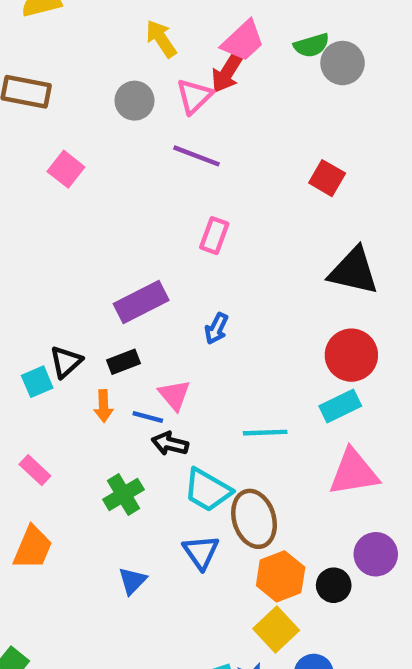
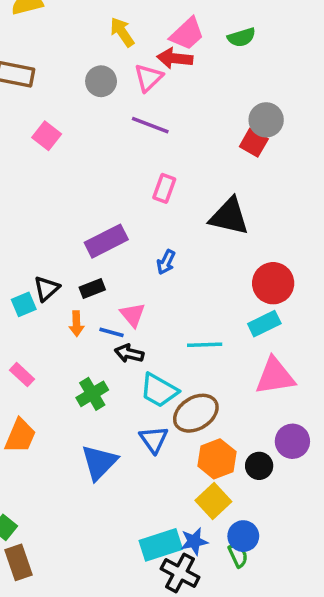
gray circle: (343, 63) -> (266, 120), moved
red arrow: (227, 72) -> (175, 58), turned 64
black triangle: (354, 271) -> (229, 216), moved
brown ellipse: (254, 519) -> (196, 413), turned 75
blue triangle: (132, 581) -> (99, 462), size x1.6

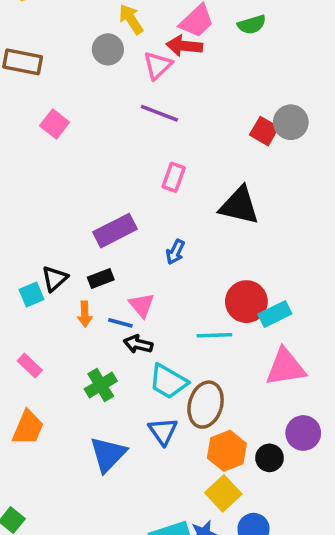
gray circle: (101, 81) -> (108, 49), moved
gray circle: (266, 120) -> (291, 122), moved
red circle: (273, 283) -> (246, 302), moved
brown ellipse: (196, 413) -> (206, 405), turned -42

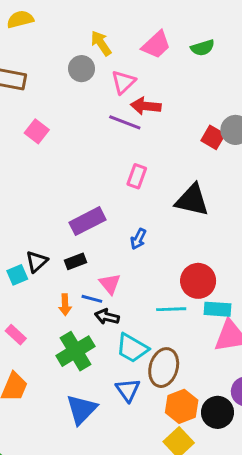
red arrow: (184, 46) -> (146, 106), moved
orange arrow: (85, 314) -> (65, 305), moved
cyan rectangle: (275, 314) -> (217, 309), moved, turned 30
green cross: (101, 385) -> (76, 351), size x1.4
black circle: (269, 458) -> (217, 412), size x1.4

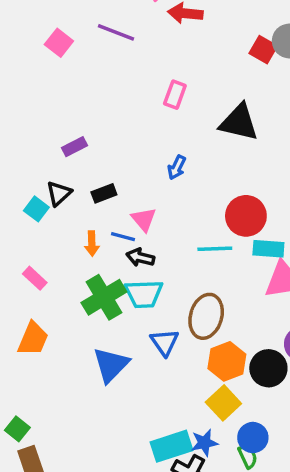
purple line: (125, 122) -> (116, 32), moved
purple rectangle: (87, 221) -> (75, 147), moved, size x0.6
cyan square: (17, 275) -> (36, 209), turned -30
cyan trapezoid: (132, 348) -> (144, 294), moved, turned -32

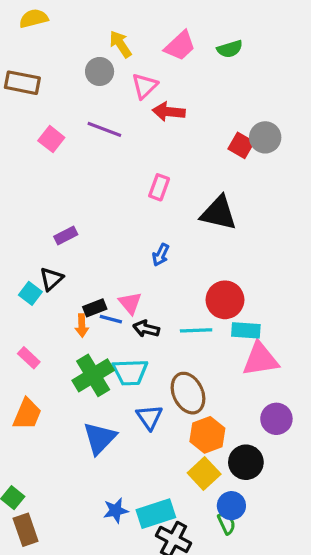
black rectangle: (104, 193) -> (95, 308), moved
black arrow: (140, 257) -> (146, 329), moved
brown ellipse: (206, 316) -> (188, 393), turned -42
black circle: (268, 368) -> (246, 462), moved
blue star: (204, 443) -> (116, 510), moved

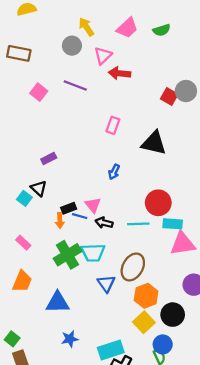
black triangle: (51, 279) -> (39, 188), turned -35
brown ellipse: (188, 393) -> (133, 267), turned 56
blue triangle: (100, 438) -> (58, 302), moved, turned 45
blue star: (116, 510) -> (70, 339), moved

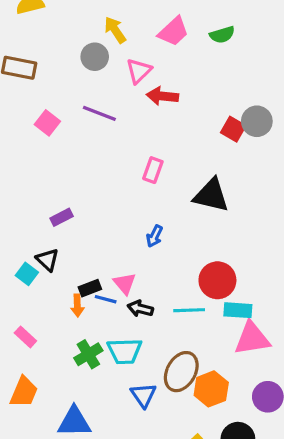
green cross: (68, 255) -> (88, 354), size x0.7
orange hexagon: (146, 296) -> (211, 389), moved

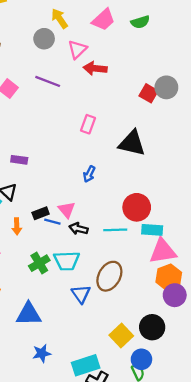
purple rectangle: (62, 217) -> (19, 160), turned 35
orange arrow: (77, 305) -> (17, 226), moved
orange hexagon: (211, 389) -> (169, 277), moved

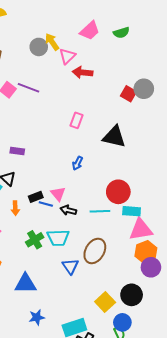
yellow arrow: (60, 19) -> (52, 42), moved
purple line: (48, 81) -> (29, 88), moved

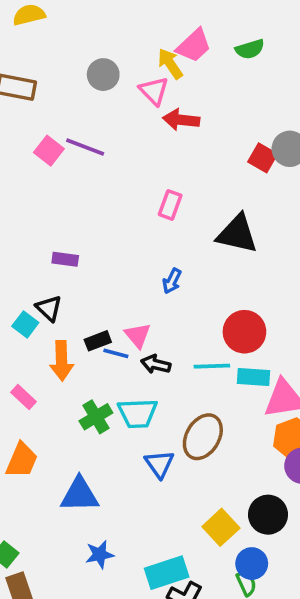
yellow arrow: (52, 42) -> (170, 64), moved
pink triangle: (67, 56) -> (154, 91), turned -30
orange arrow: (15, 208) -> (62, 361), size x1.5
cyan rectangle: (132, 211) -> (254, 377), moved

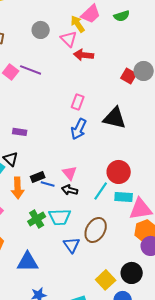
blue arrow: (172, 281) -> (79, 129), moved, size x1.5
pink triangle: (138, 335) -> (70, 173), moved
cyan line: (212, 366) -> (101, 191), turned -54

